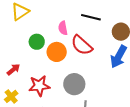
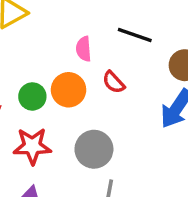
green circle: (37, 42) -> (32, 96), moved
red semicircle: (82, 45) -> (114, 82), size x0.6

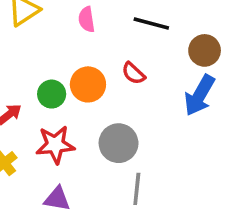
pink semicircle: (84, 49) -> (87, 19), moved

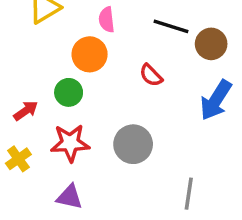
brown circle: (205, 50) -> (211, 44), moved
orange circle: (88, 84) -> (90, 54), moved
gray line: (137, 189) -> (189, 194), moved

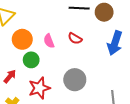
pink semicircle: (107, 20) -> (49, 41), moved
orange circle: (90, 54) -> (22, 39), moved

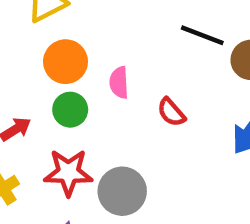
red semicircle: (75, 38) -> (171, 112), moved
gray circle: (75, 80) -> (122, 191), moved

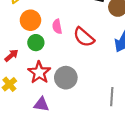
red semicircle: (171, 112) -> (84, 37), size x1.5
red star: (68, 173) -> (39, 72), turned -30

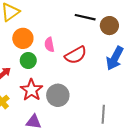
red semicircle: (84, 37) -> (76, 55), turned -70

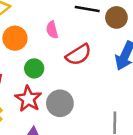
pink semicircle: (49, 45) -> (52, 30), moved
green circle: (28, 61) -> (34, 68), moved

